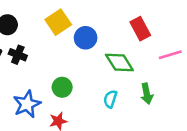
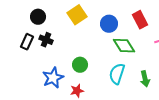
blue circle: (86, 38) -> (109, 24), moved
green arrow: (147, 94) -> (145, 79), moved
cyan semicircle: (110, 99) -> (117, 74), size x1.5

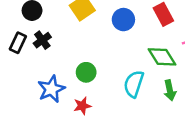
black cross: (46, 40) -> (42, 40), turned 32
green diamond: (124, 46) -> (162, 57), moved

